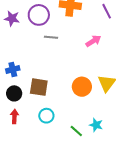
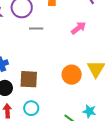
cyan circle: (46, 116) -> (31, 108), moved

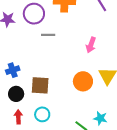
pink arrow: (79, 28) -> (91, 45), moved, turned 147

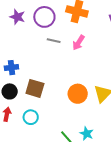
pink arrow: (91, 45) -> (79, 43), moved

